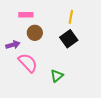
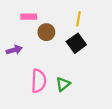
brown circle: (35, 33) -> (46, 32), moved
pink semicircle: (28, 63) -> (39, 81), moved, turned 45

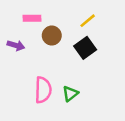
yellow line: (78, 19) -> (88, 21), turned 40
purple arrow: (14, 50) -> (16, 45), moved, turned 32

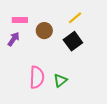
pink rectangle: (32, 18) -> (20, 20), moved
purple arrow: (16, 45) -> (14, 39), turned -72

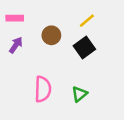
pink rectangle: (20, 20) -> (15, 18), moved
green triangle: (60, 80) -> (80, 94), moved

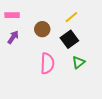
pink semicircle: (43, 89) -> (47, 63), moved
green triangle: (80, 94) -> (78, 62), moved

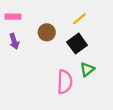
purple arrow: (13, 37) -> (14, 41), turned 128
pink semicircle: (47, 63) -> (65, 82), moved

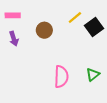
black square: (77, 44) -> (94, 27), moved
green triangle: (87, 69) -> (93, 75), moved

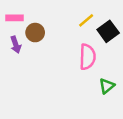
brown circle: (44, 30) -> (35, 33), moved
pink semicircle: (61, 77) -> (87, 57), moved

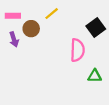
yellow line: (86, 20) -> (52, 14), moved
green triangle: (107, 86) -> (95, 76), turned 40

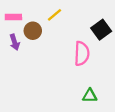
green triangle: (95, 76) -> (90, 96), moved

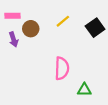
yellow line: (54, 15) -> (63, 21), moved
pink semicircle: (82, 53) -> (62, 68), moved

